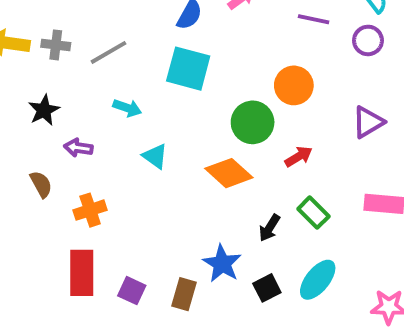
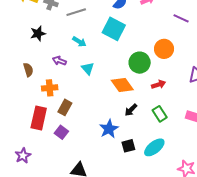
purple arrow: (78, 148) -> (59, 61), moved
black arrow: (269, 228) -> (131, 110), moved
brown rectangle: (184, 294) -> (65, 107), moved

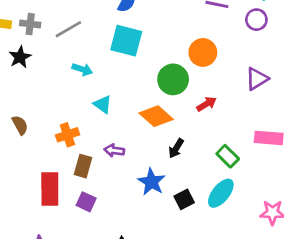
black star: (38, 33) -> (20, 57), moved
purple arrow: (59, 61) -> (114, 150), moved
orange cross: (50, 88) -> (67, 135), moved
green rectangle: (160, 114) -> (228, 156), moved

